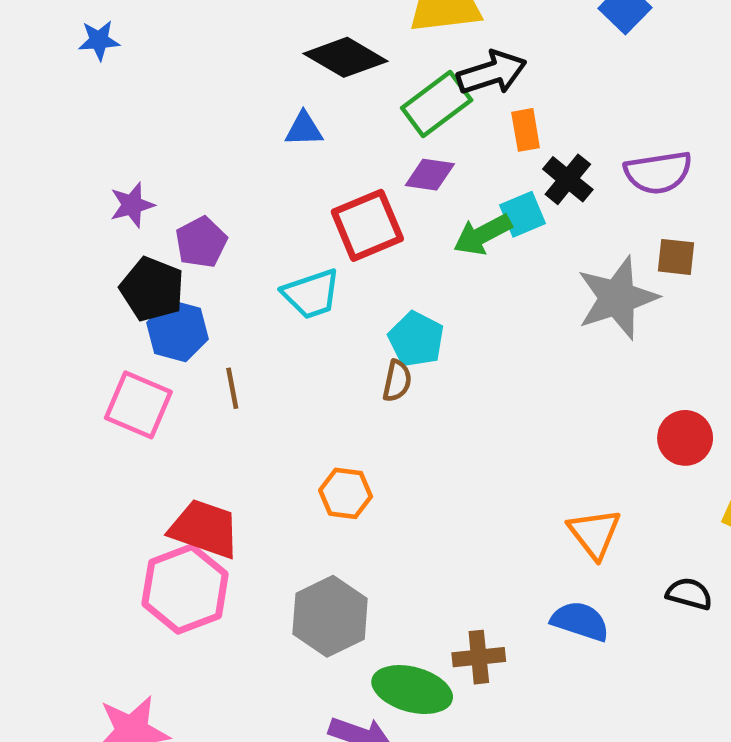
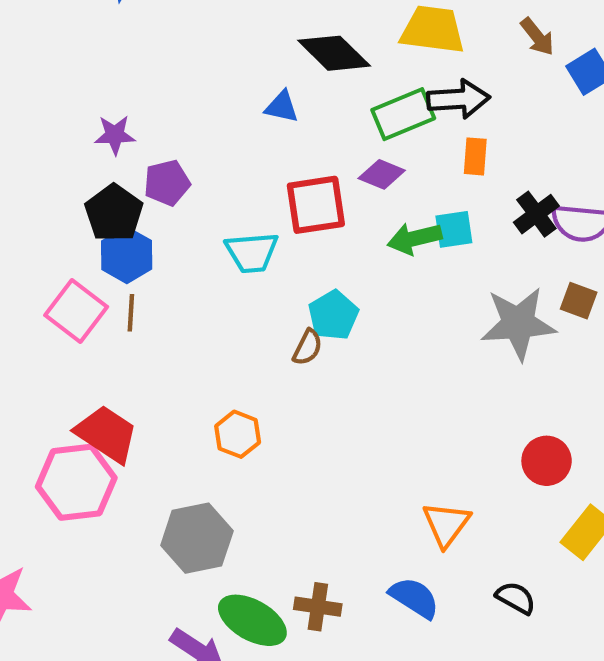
black cross: (568, 179) -> (536, 214), moved
brown line: (232, 388) -> (131, 313), moved

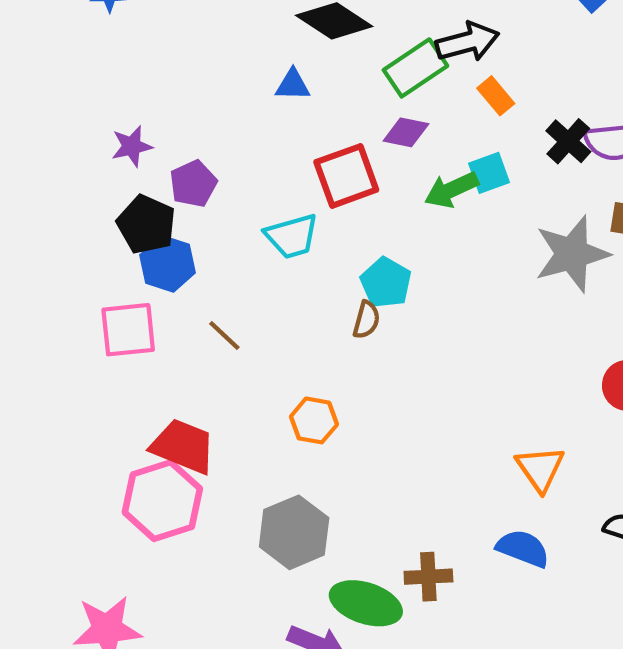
orange rectangle: (475, 156) -> (496, 96), turned -33
pink square: (76, 311) -> (128, 330), turned -32
brown line: (131, 313) -> (224, 335), moved, turned -39

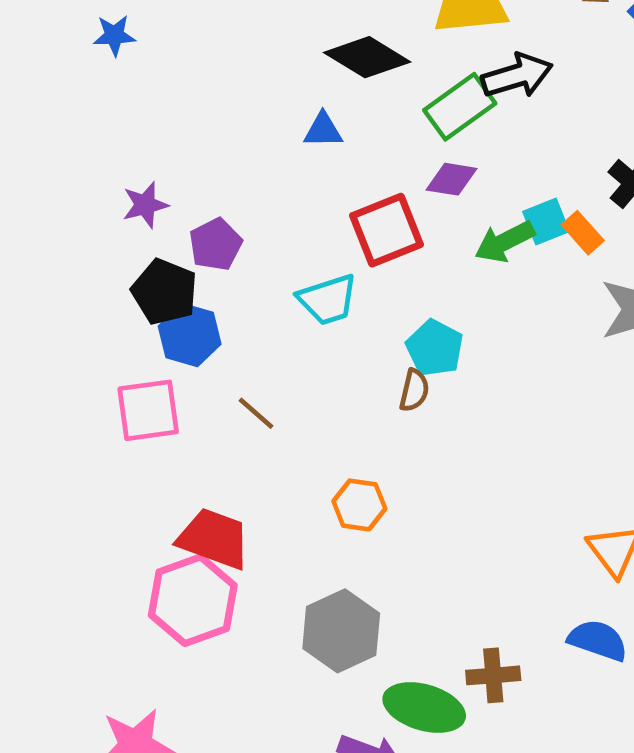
orange rectangle: (496, 96) -> (583, 233), moved

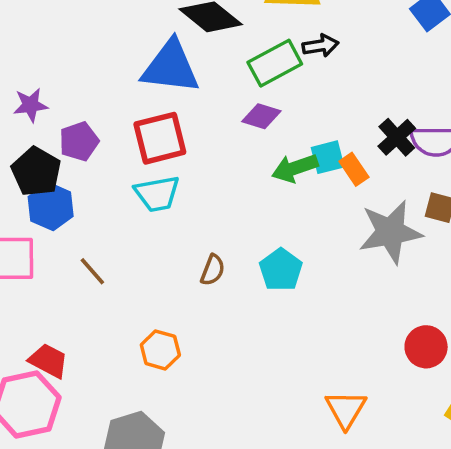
black arrow: (517, 76) -> (321, 46), size x0.7
blue triangle: (323, 130) -> (171, 67), size x2.0
red square: (386, 230) -> (160, 138), moved
cyan pentagon: (435, 348) -> (281, 270), moved
red trapezoid: (214, 539) -> (48, 361), size x0.7

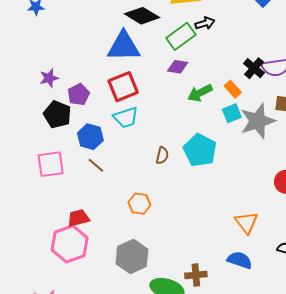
cyan square: (328, 157) -> (232, 113), moved
blue hexagon: (51, 206) -> (90, 137), moved
cyan pentagon: (281, 270) -> (200, 150), size x1.4
red trapezoid: (48, 361) -> (78, 218), turned -35

